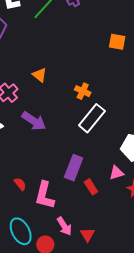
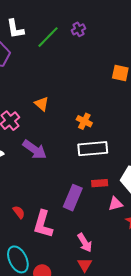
white rectangle: (92, 118) -> (93, 149), turned 44
red rectangle: (91, 187) -> (100, 183), moved, turned -63
pink arrow: (64, 226) -> (85, 243), moved

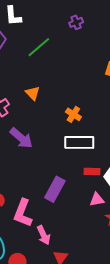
green line: (48, 37) -> (39, 47), moved
red rectangle: (100, 183) -> (92, 172), moved
pink arrow: (85, 243) -> (44, 235), moved

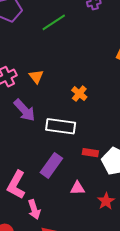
orange triangle: (33, 93) -> (36, 77), moved
white rectangle: (79, 142) -> (61, 126), moved
pink triangle: (97, 200) -> (77, 188), moved

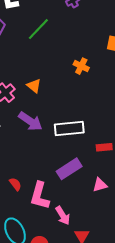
orange cross: (79, 94) -> (81, 66), moved
purple rectangle: (51, 165) -> (69, 169), turned 35

